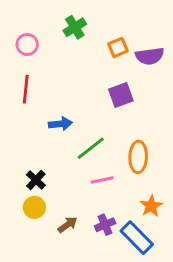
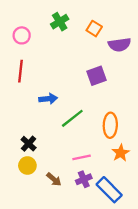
orange square: (118, 47) -> (94, 29), moved, turned -35
pink line: (102, 180) -> (82, 157), moved
orange star: (151, 206) -> (121, 153), moved
brown arrow: (68, 225) -> (54, 179), turned 77

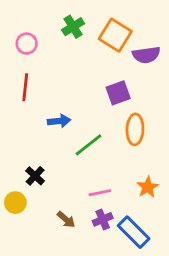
orange square: (94, 29) -> (115, 35), size x1.6
orange ellipse: (110, 125) -> (135, 129), moved
yellow circle: (27, 166) -> (15, 203), moved

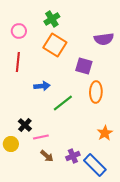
orange square: (115, 35) -> (55, 45), moved
purple square: (118, 93) -> (84, 66), turned 36
pink line: (100, 193) -> (41, 137), moved

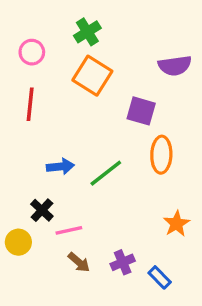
blue arrow: (42, 86) -> (60, 166), moved
blue rectangle: (95, 165) -> (160, 277), size x0.6

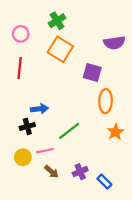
green line: (106, 173) -> (69, 131), moved
black cross: (42, 210) -> (27, 126), moved, turned 32
orange star: (176, 224) -> (115, 132), moved
yellow circle: (18, 242) -> (23, 157), moved

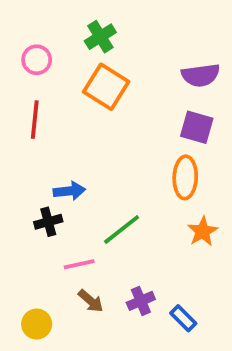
purple square: (92, 72) -> (197, 127), moved
yellow circle: (23, 157) -> (37, 324), moved

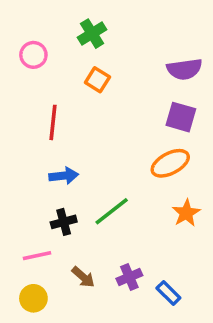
orange square: (106, 87) -> (97, 80), size x0.6
red line: (35, 120) -> (53, 122), moved
orange ellipse: (185, 177) -> (170, 163), turned 60
black cross: (48, 222) -> (64, 222), moved
pink line: (79, 264) -> (37, 256), moved

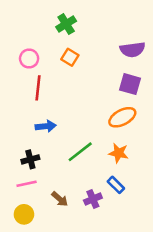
pink circle: (33, 55) -> (29, 59), moved
orange star: (186, 213) -> (118, 153), moved, turned -30
black cross: (64, 222) -> (30, 159), moved
blue rectangle: (168, 293) -> (116, 185), moved

